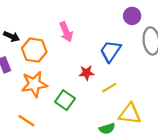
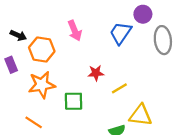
blue trapezoid: (110, 51) -> (121, 33), moved
green square: (65, 100) -> (74, 101), turned -36

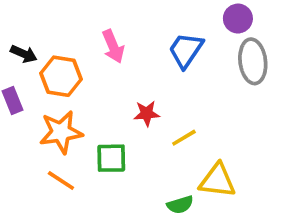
purple circle: (143, 14) -> (238, 19), moved
orange line: (34, 122) -> (61, 181), moved

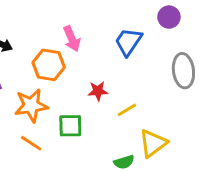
gray ellipse: (253, 61) -> (183, 71), moved
orange hexagon: (61, 76) -> (49, 65), moved
yellow triangle: (217, 181) -> (153, 143), turned -44

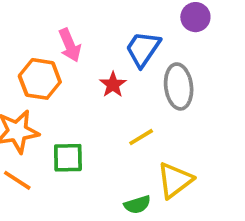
gray ellipse: (183, 71) -> (179, 86), moved
red star: (98, 91) -> (113, 85), moved, turned -30

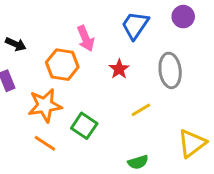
blue trapezoid: (143, 49) -> (135, 25), moved
green square: (68, 158) -> (84, 126), turned 35
yellow triangle: (175, 180) -> (192, 143), moved

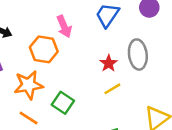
red star: (119, 69) -> (109, 63), moved

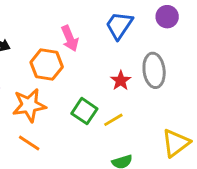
yellow line: (112, 89) -> (113, 120), moved
green square: (63, 103) -> (84, 111), moved

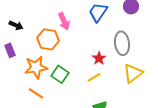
red star: (121, 81) -> (99, 58), moved
green square: (84, 111) -> (60, 74), moved
yellow triangle: (176, 143) -> (133, 73), moved

